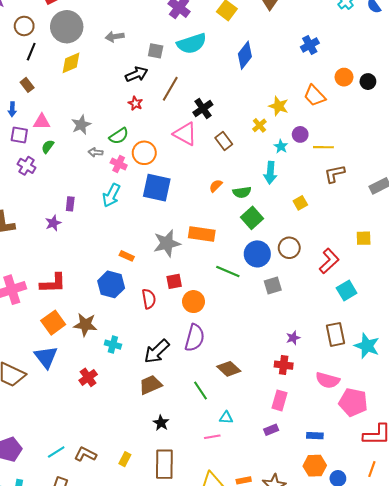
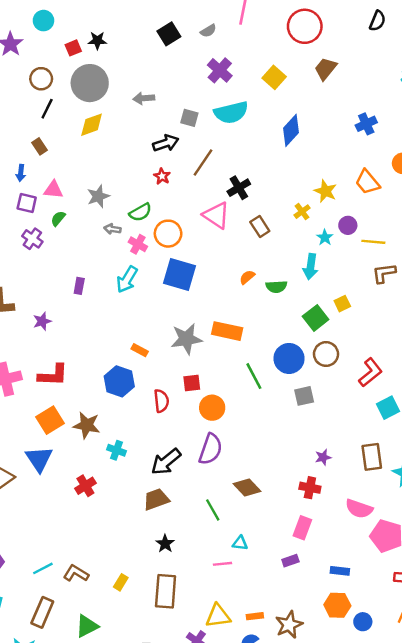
green square: (252, 218) -> (316, 318), moved
purple star: (53, 223) -> (42, 321), moved
green line: (228, 271) -> (254, 376), turned 35

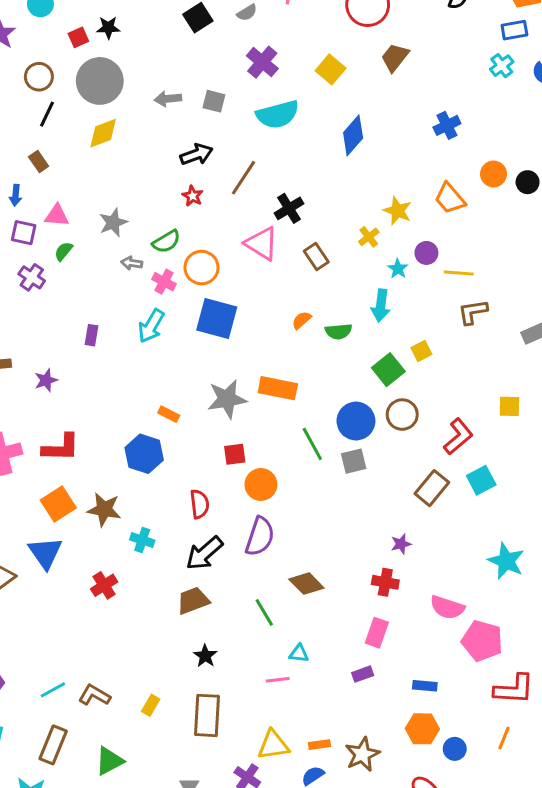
gray square: (189, 118) -> (214, 101), moved
gray square: (304, 396) -> (354, 461), moved
red semicircle: (161, 401) -> (200, 504), moved
brown rectangle: (372, 457) -> (432, 488), moved, turned 48

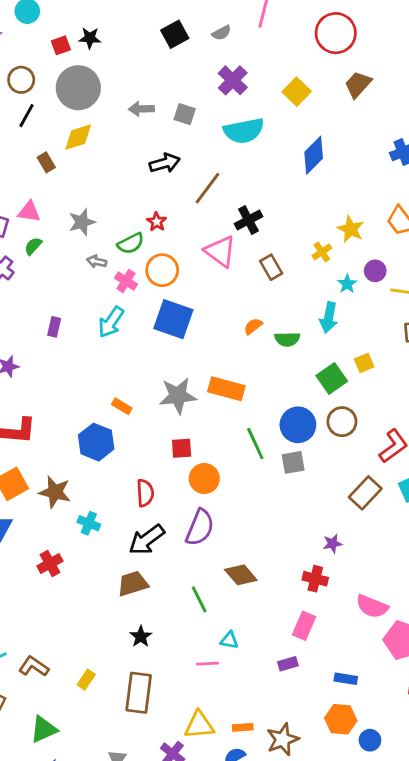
brown rectangle: (39, 161) -> (46, 162), moved
red star: (193, 196) -> (157, 222), moved

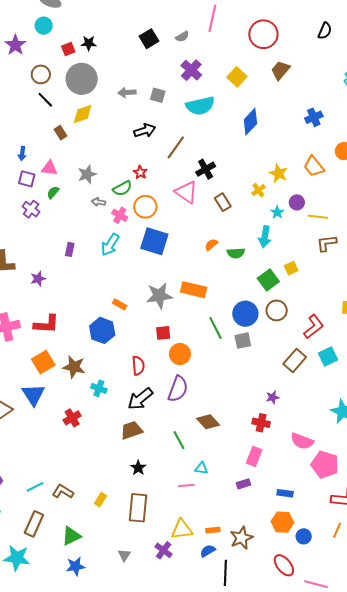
black line: (26, 116) -> (45, 100), turned -72

